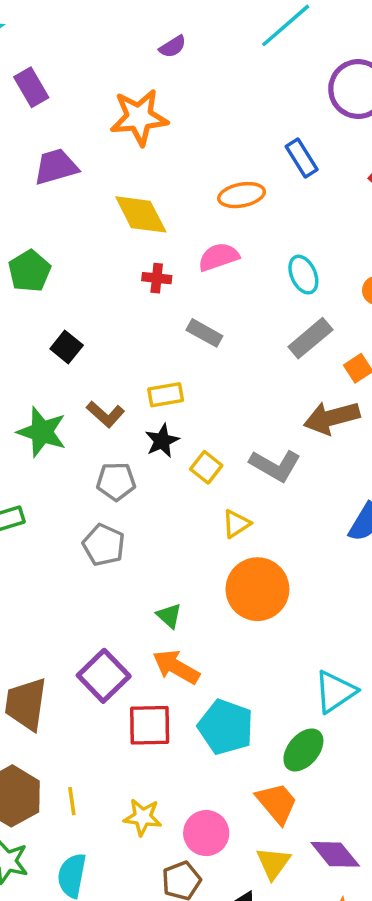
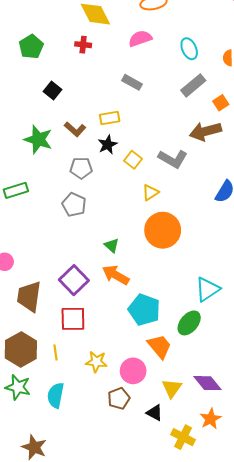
red cross: (157, 278) -> (83, 45), moved
red square: (150, 725) -> (73, 319), moved
orange trapezoid: (277, 803) -> (160, 346), moved

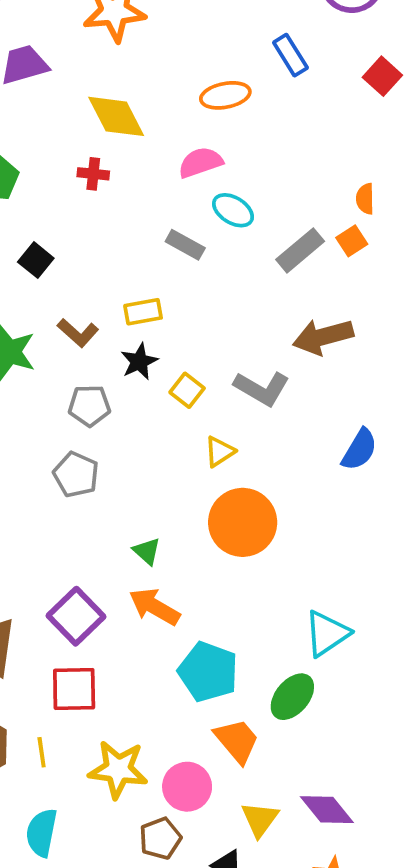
cyan ellipse: (189, 49) -> (233, 210), moved, turned -35
orange square: (221, 103) -> (352, 241), moved
yellow star: (96, 362) -> (118, 769), size x1.4

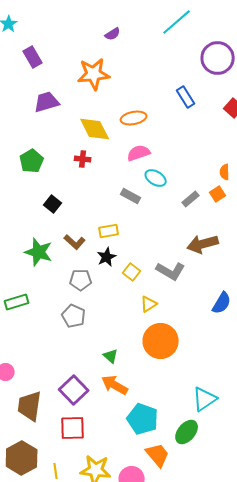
orange ellipse: (225, 95) -> (134, 118), moved
gray rectangle: (300, 250) -> (191, 199), size x0.7
yellow line: (42, 752) -> (56, 471), moved

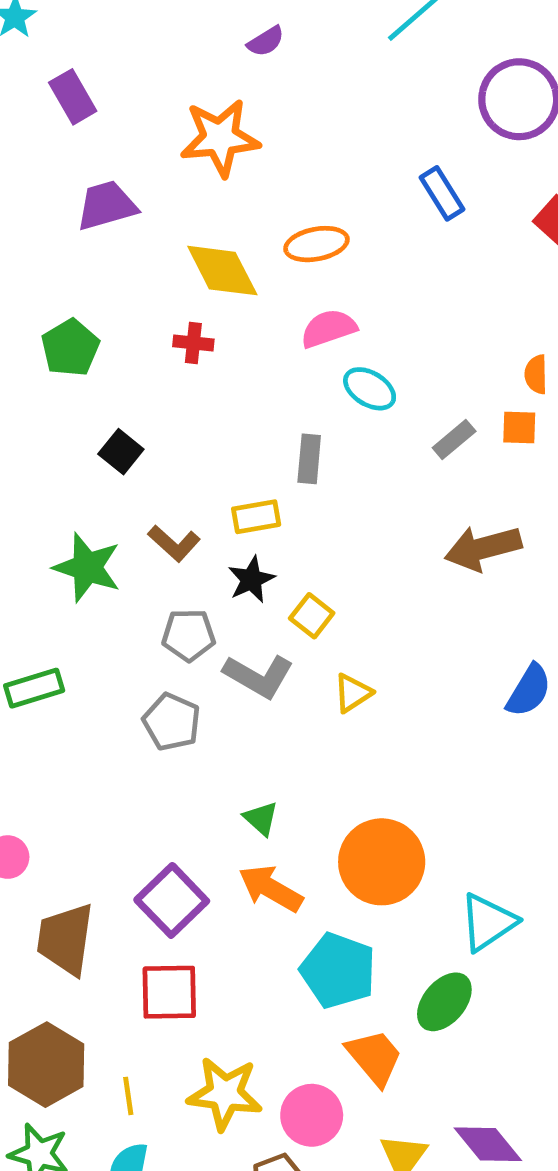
orange square: (218, 194) -> (519, 427), turned 35
gray rectangle: (131, 196) -> (309, 459), moved, turned 66
gray L-shape: (171, 271) -> (259, 676), moved
orange circle: (161, 341) -> (382, 862), moved

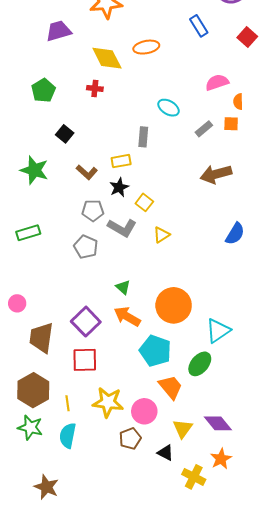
pink semicircle: (329, 328) -> (217, 82), moved
green star: (87, 567) -> (34, 170), moved

